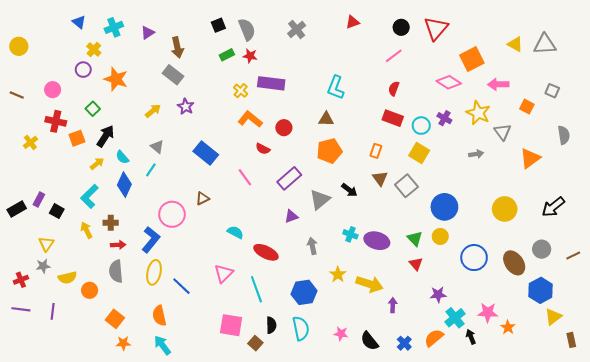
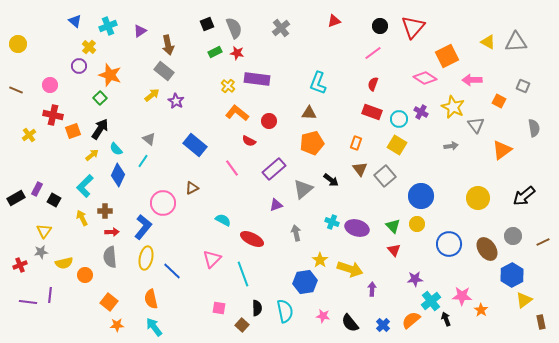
green square: (93, 109) -> (100, 98), moved
yellow arrow: (153, 111) -> (152, 95), moved
blue hexagon: (304, 292) -> (305, 282), moved
purple line: (21, 309) -> (28, 302), moved
pink square: (231, 325) -> (219, 308), size x0.6

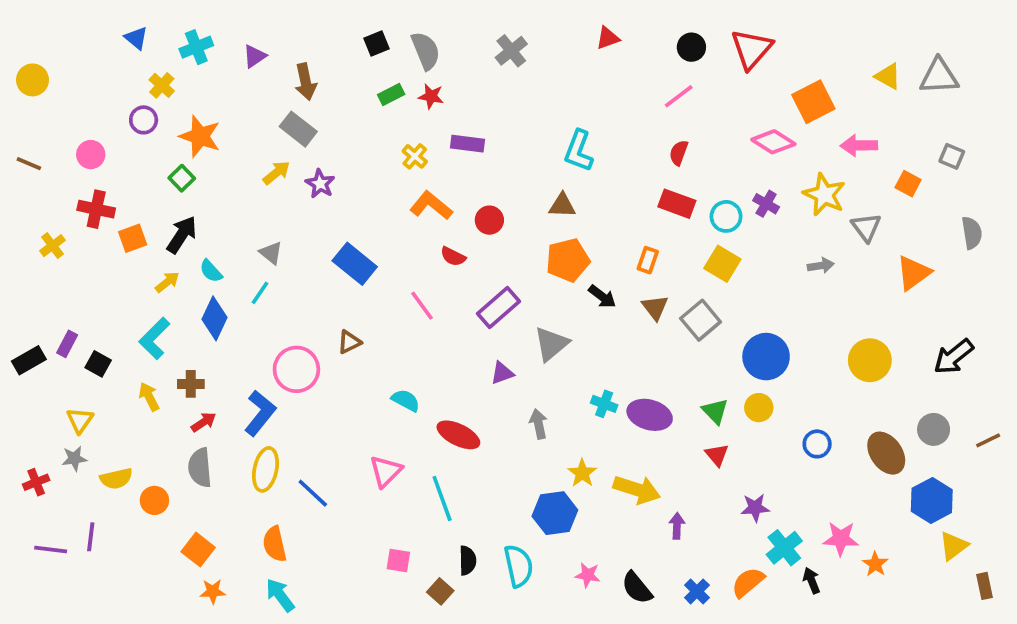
purple rectangle: (257, 79) -> (468, 144), size x0.7
black arrow: (331, 180) -> (602, 297), moved
red arrow: (112, 232) -> (204, 422), turned -32
blue circle: (449, 244) -> (817, 444), size x0.6

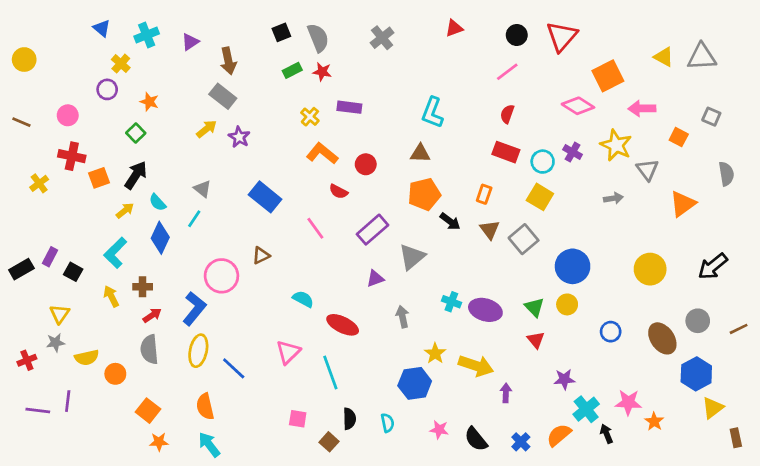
orange star: (200, 136) -> (149, 102), size x0.6
cyan semicircle: (519, 566) -> (387, 423), size x0.6

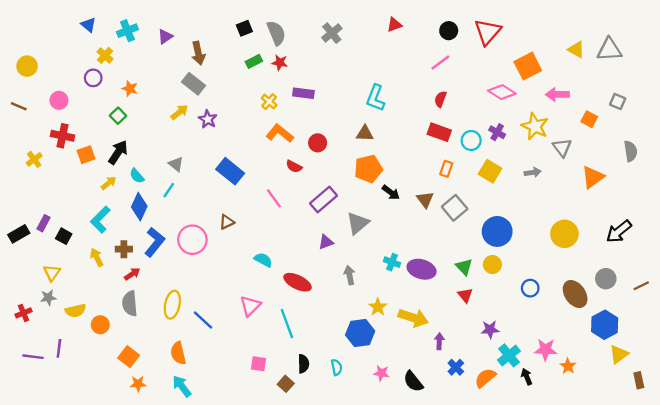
yellow circle: (24, 60) -> (27, 66), moved
orange rectangle: (484, 194) -> (446, 169), moved
yellow square: (540, 197) -> (490, 171), moved
blue L-shape: (194, 309) -> (155, 242), moved
blue cross: (521, 442) -> (456, 367), moved

